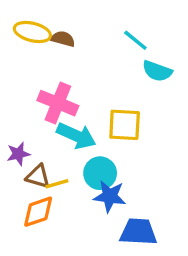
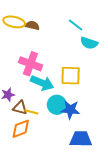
yellow line: (57, 184) -> (31, 112), turned 32
blue star: (110, 196) -> (70, 110), moved

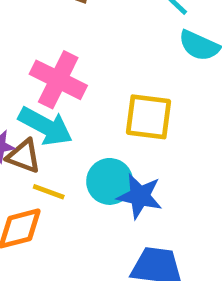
cyan arrow: (42, 83) -> (45, 126), moved
brown triangle: (20, 108) -> (24, 156), moved

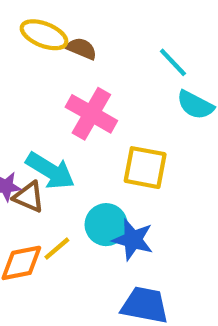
pink cross: (58, 80) -> (91, 114), moved
yellow line: (49, 192) -> (57, 249), moved, turned -64

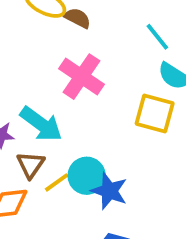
yellow square: (145, 168) -> (155, 113), moved
brown triangle: (29, 197) -> (31, 165), moved, turned 36
yellow line: (57, 249) -> (57, 182), moved

